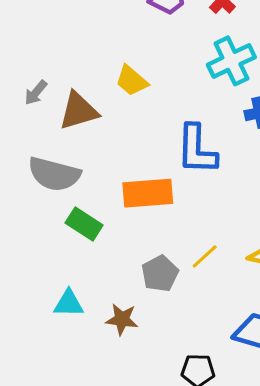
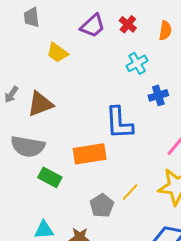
cyan cross: (231, 61) -> (137, 63), size x0.7
yellow trapezoid: (132, 81) -> (57, 53), moved

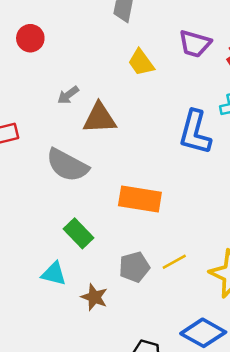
purple trapezoid: (93, 26) -> (195, 44), turned 40
blue L-shape: (119, 123) -> (195, 132), moved
green rectangle: (50, 177) -> (78, 233), moved

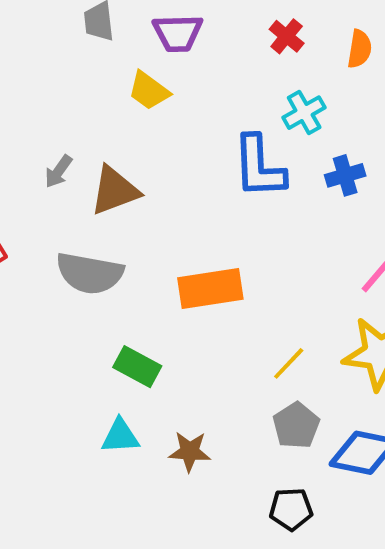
purple trapezoid: (195, 44) -> (178, 33), moved
gray pentagon: (134, 267) -> (296, 425), moved

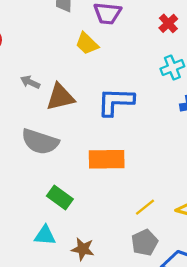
blue L-shape: (259, 167) -> (116, 102), moved, turned 87
gray arrow: (58, 171) -> (30, 82), turned 72

